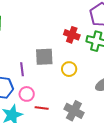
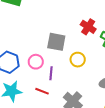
purple line: (22, 69) -> (51, 73), moved
pink circle: (27, 94) -> (36, 62), moved

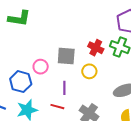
red cross: (88, 27) -> (96, 48), moved
pink circle: (36, 62) -> (41, 67), moved

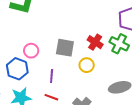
pink circle: (41, 67) -> (31, 51), moved
purple line: (64, 88) -> (52, 76), moved

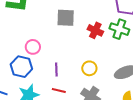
gray square: (65, 48) -> (66, 18), moved
yellow circle: (87, 65) -> (89, 68), moved

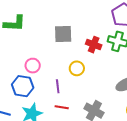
yellow circle: (89, 68) -> (77, 68), moved

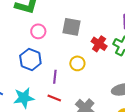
pink circle: (33, 66) -> (38, 31), moved
blue hexagon: (23, 86) -> (30, 59), moved

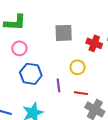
pink circle: (38, 31) -> (19, 48), moved
red line: (54, 98) -> (81, 93), moved

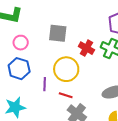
pink circle: (19, 48) -> (21, 43), moved
yellow circle: (78, 67) -> (66, 69), size x1.6

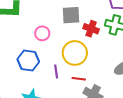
gray square: (58, 33) -> (71, 15), moved
pink circle: (21, 43) -> (42, 33), moved

